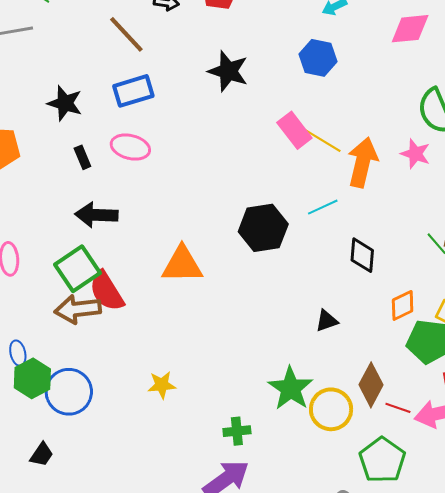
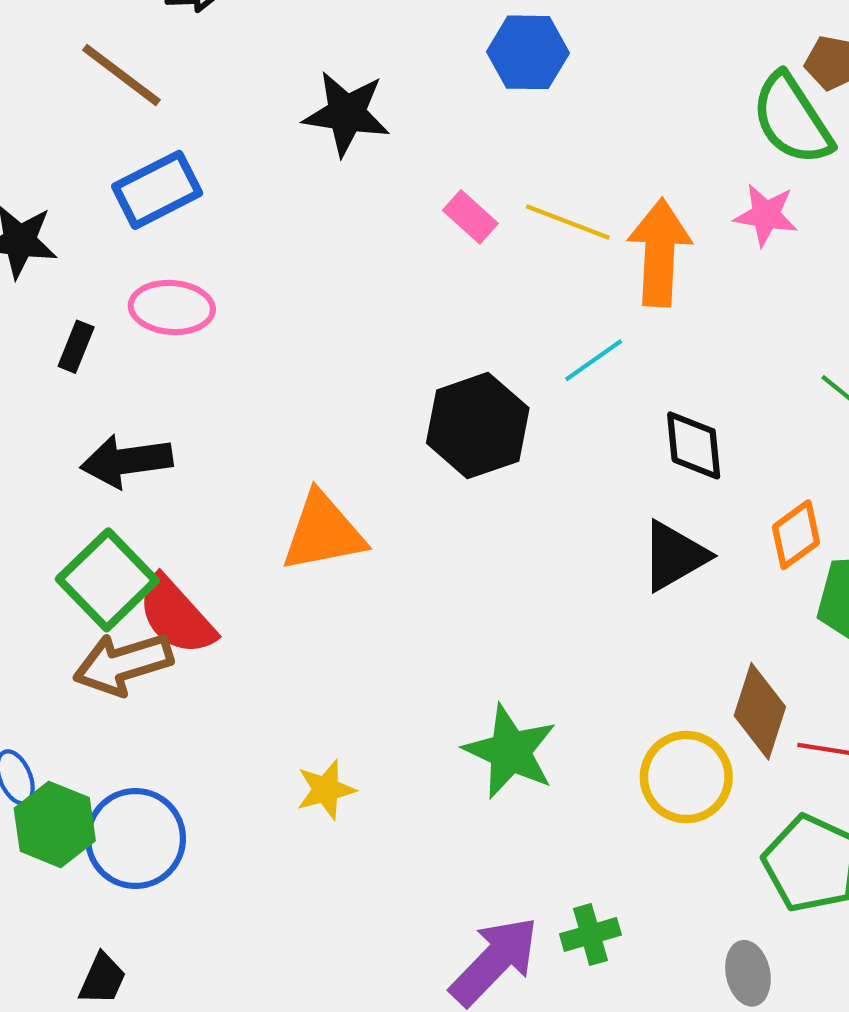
pink rectangle: (294, 130) -> (470, 217), moved, size x0.7
black rectangle: (82, 157) -> (76, 347), turned 55
black triangle: (327, 321) -> (674, 556), moved, size x1.5
green star: (291, 388) -> (510, 752), moved
green cross: (237, 431) -> (590, 934), moved

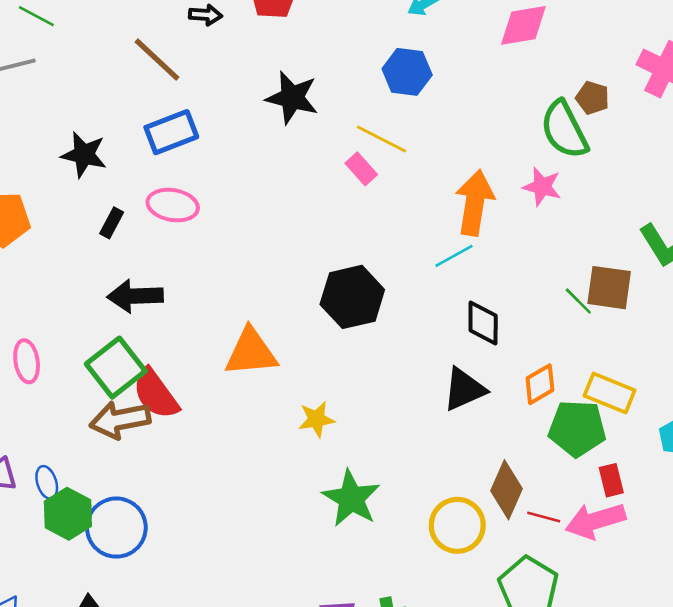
yellow line: (568, 222) -> (382, 139), moved
cyan line: (594, 360) -> (454, 256), moved
yellow star: (326, 790) -> (316, 419), moved

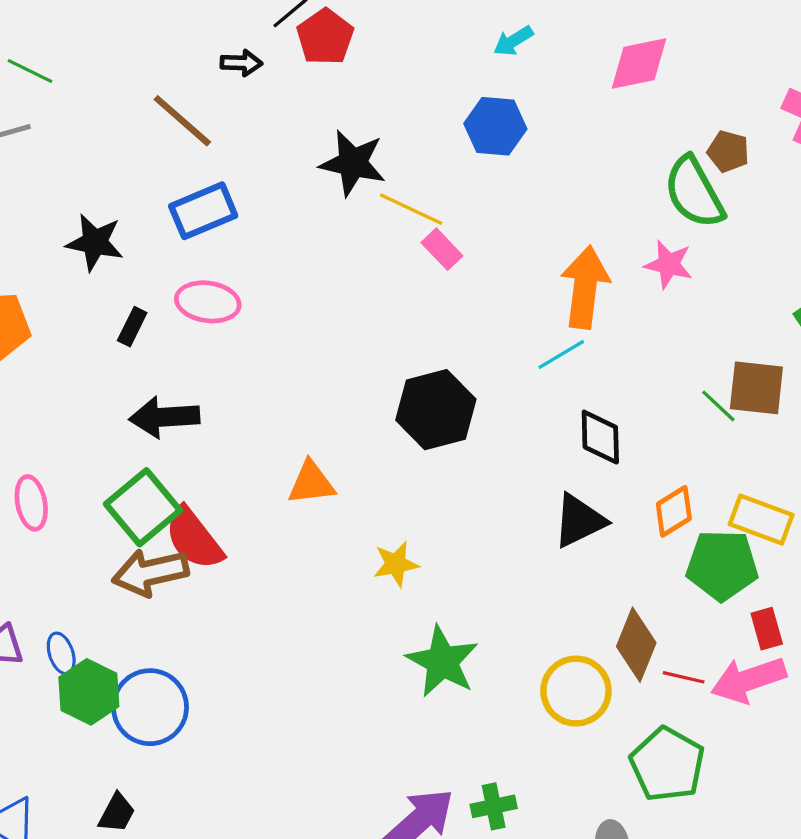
yellow line: (382, 139) -> (411, 209), moved
orange triangle: (251, 352) -> (311, 483), size x0.7

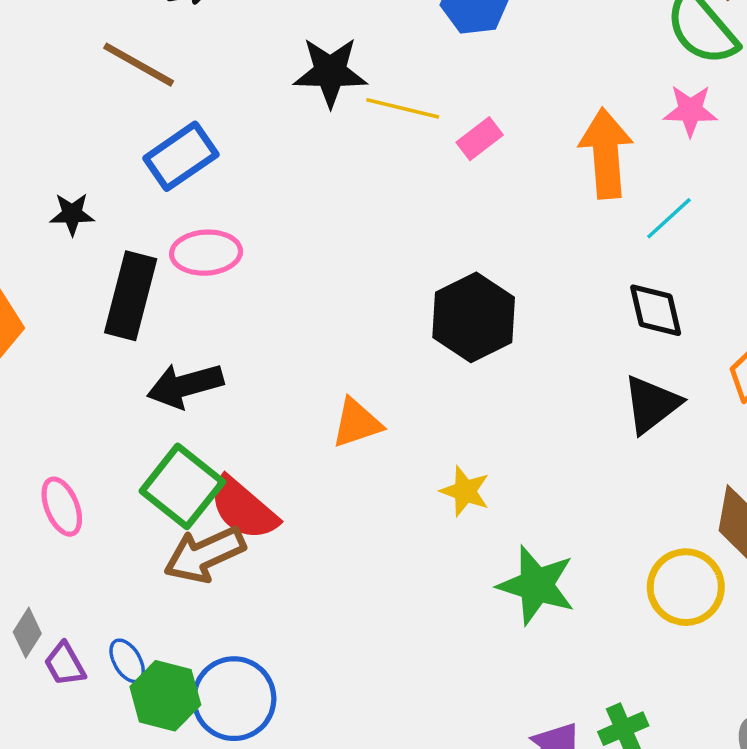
black star: (95, 242) -> (72, 214), size x0.7
pink rectangle: (442, 249) -> (480, 139), moved, turned -72
black rectangle: (132, 327) -> (131, 296), size x2.0
cyan line: (561, 354) -> (669, 218), moved
yellow star: (396, 564) -> (465, 491), turned -30

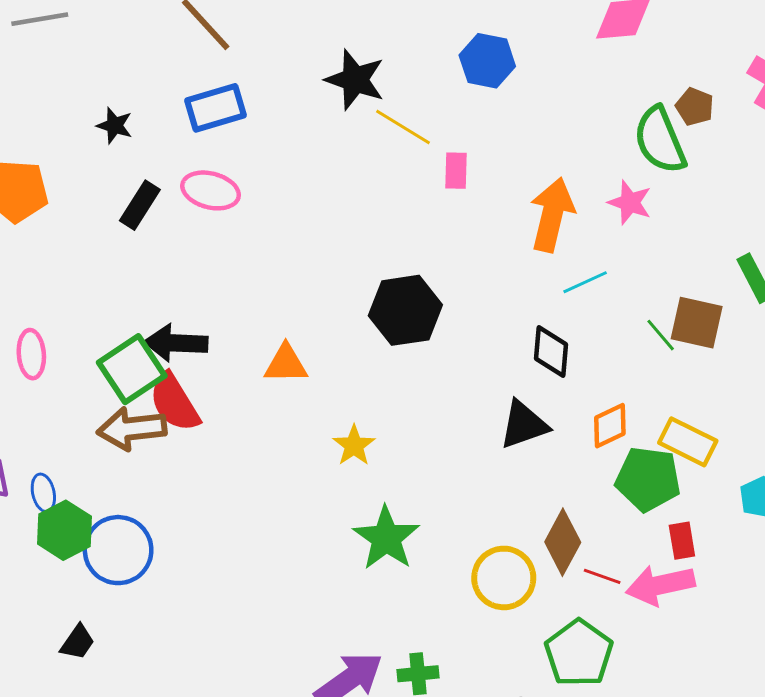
pink rectangle: (480, 139) -> (456, 171), turned -69
black rectangle: (131, 296) -> (140, 205), size x0.7
black arrow: (185, 385) -> (176, 343), moved

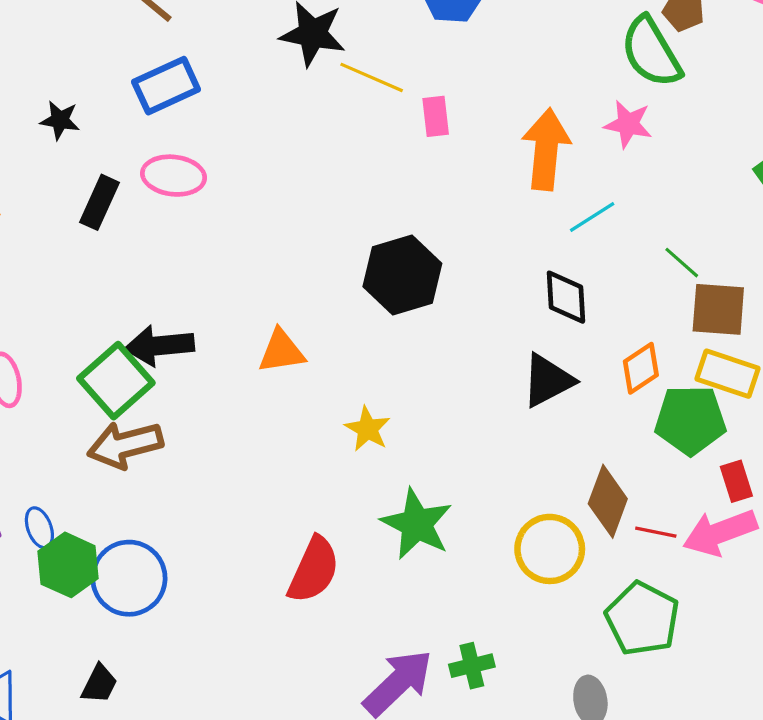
brown square: (697, 323) -> (718, 309), moved
red semicircle: (174, 402) -> (314, 570), moved, turned -116

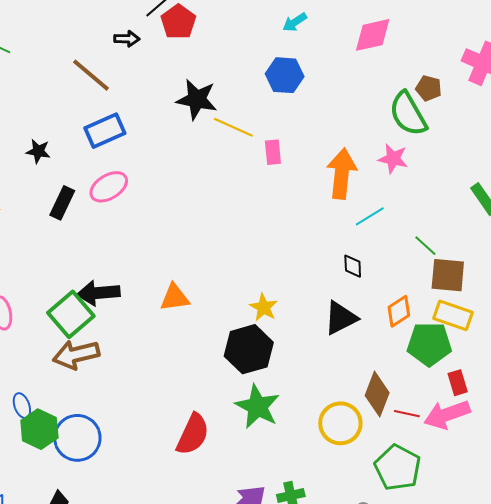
pink ellipse: (173, 176) -> (109, 187), turned -39
black hexagon: (402, 275) -> (249, 349), moved
black diamond: (566, 297) -> (353, 266), size x0.7
yellow star: (368, 429) -> (264, 307), moved

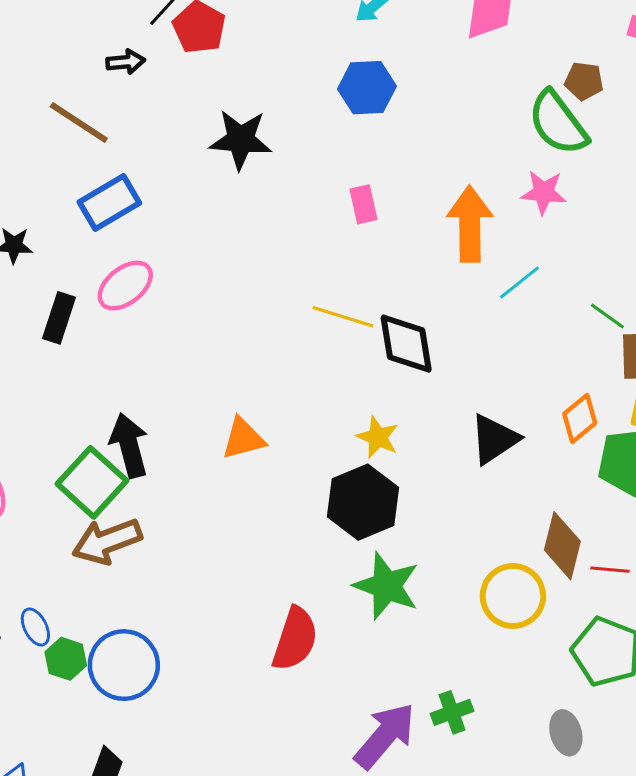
yellow line: (233, 127) -> (343, 317), moved
black diamond: (353, 266) -> (406, 344), moved, size x1.8
black arrow: (98, 293) -> (129, 445), turned 87
green hexagon: (39, 429) -> (66, 659), size x0.7

